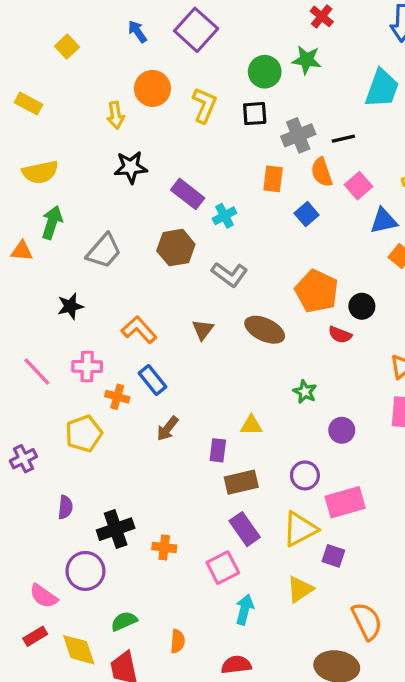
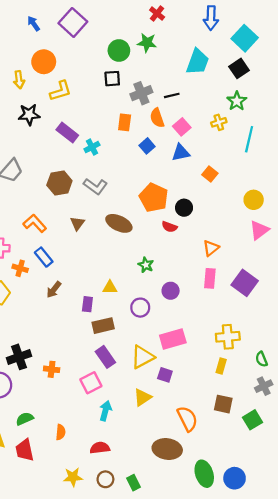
yellow L-shape: (204, 105) -> (61, 91), moved, turned 50
blue triangle: (384, 221) -> (181, 153), moved
brown hexagon: (176, 248) -> (59, 183), moved
purple circle: (305, 475) -> (140, 308), moved

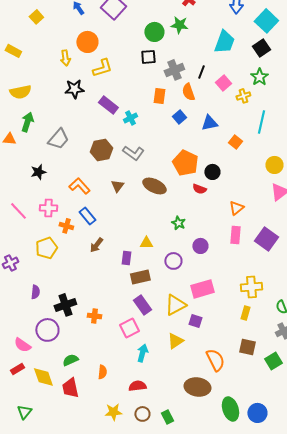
black line: (172, 95) -> (201, 72), turned -56
pink square: (182, 127) -> (223, 83), moved
cyan line: (249, 139) -> (261, 122), moved

